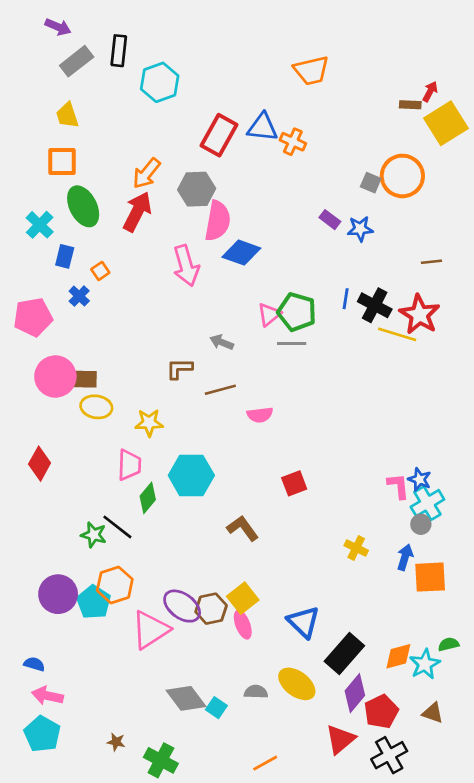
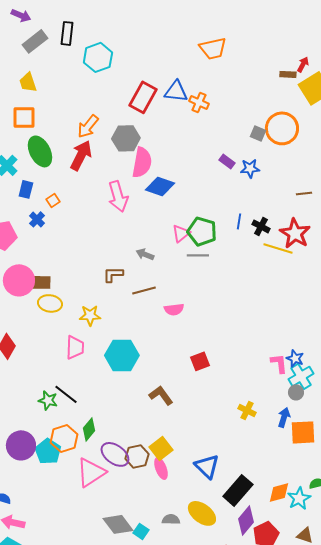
black cross: (375, 305) -> (261, 226), size x0.7
green diamond: (148, 498) -> (89, 429), moved

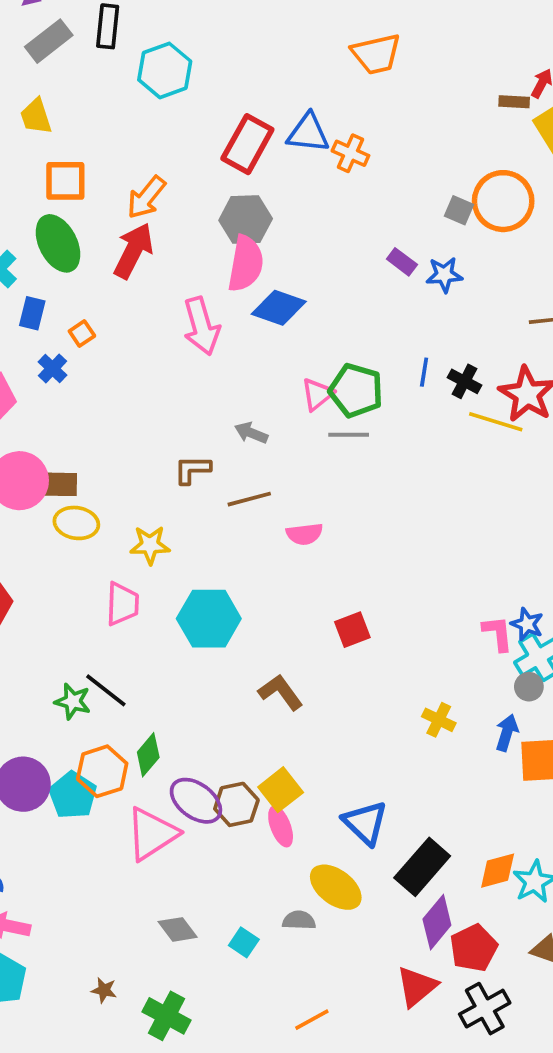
orange square: (24, 117) -> (65, 181), moved
gray hexagon: (126, 138) -> (246, 219), moved
yellow ellipse: (202, 513) -> (336, 887), moved
gray diamond: (118, 524) -> (178, 929), moved, size x0.7

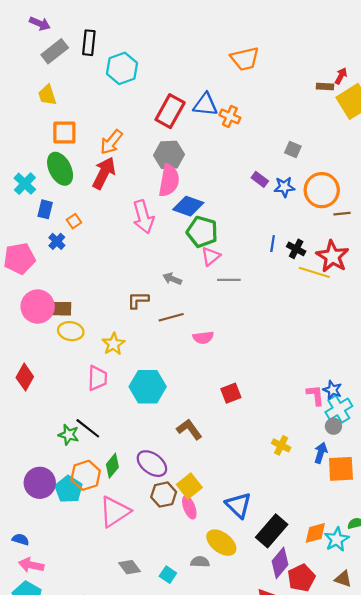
orange circle: (503, 201) -> (322, 190), moved
green pentagon: (356, 391) -> (202, 232), moved
yellow star: (150, 545) -> (113, 344), turned -30
purple ellipse: (196, 801) -> (152, 464), moved

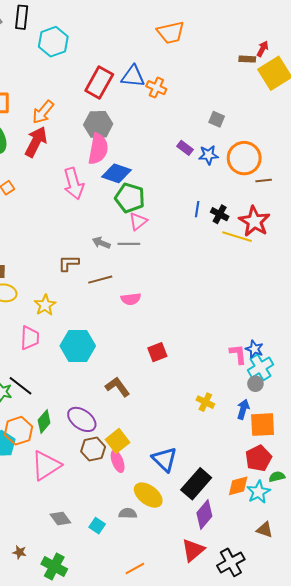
gray line: (229, 280) -> (129, 244), moved
red pentagon: (301, 578) -> (258, 458), moved

